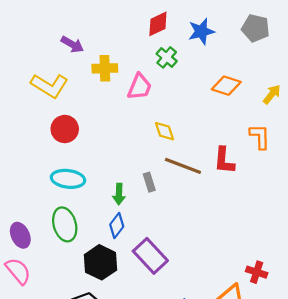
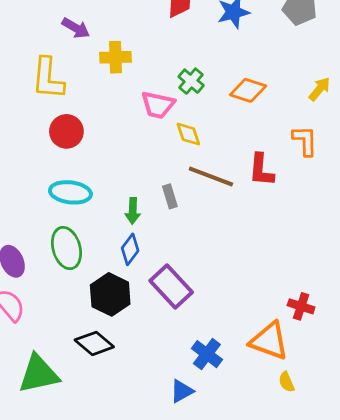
green cross: (167, 57) -> (191, 81), moved
yellow L-shape: (50, 86) -> (48, 78), turned 63
orange diamond: (226, 86) -> (248, 90), moved
pink trapezoid: (140, 87) -> (158, 105), moved, turned 80

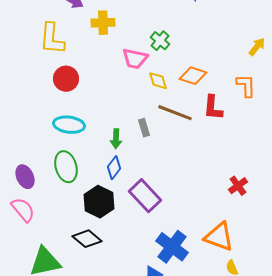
orange diamond: (248, 90) -> (193, 76), moved
red cross: (301, 306) -> (238, 186), moved, turned 36
blue cross: (207, 354) -> (172, 247), size x1.4

